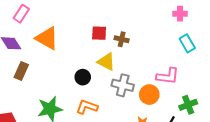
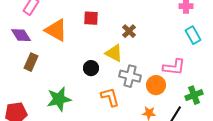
red square: (99, 33) -> (91, 18), moved
brown cross: (122, 39) -> (129, 31), turned 32
orange L-shape: (87, 107) -> (110, 97), moved, turned 55

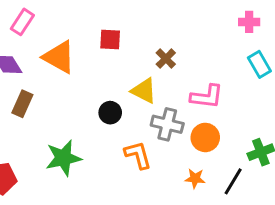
pink L-shape: (174, 67) -> (207, 97), moved

